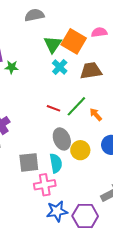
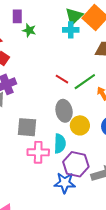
cyan cross: (60, 67) -> (71, 30), moved, turned 35
cyan semicircle: (56, 163) -> (60, 144), moved
blue star: (57, 211) -> (65, 183), moved
purple hexagon: (85, 216) -> (76, 164), moved

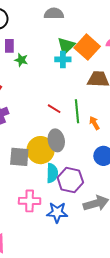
green line: (85, 82) -> (77, 111), turned -60
yellow circle: (80, 125) -> (41, 150), moved, size x1.4
pink cross: (38, 152) -> (30, 201), moved
purple hexagon: (76, 164) -> (70, 180), moved

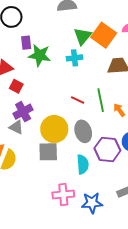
cyan cross: (63, 59) -> (75, 58), moved
green star: (21, 60) -> (40, 55), size x1.6
yellow circle: (41, 150) -> (54, 129), moved
purple hexagon: (70, 180) -> (107, 149), moved

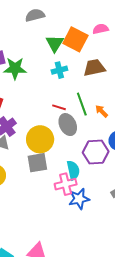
cyan cross: (75, 58) -> (59, 70), moved
gray ellipse: (83, 131) -> (68, 125), moved
pink cross: (63, 195) -> (66, 184), moved
blue star: (92, 203) -> (79, 199), moved

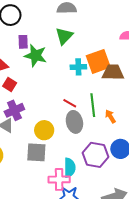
orange square: (75, 39) -> (98, 61), moved, turned 30
green triangle: (55, 43) -> (64, 36), moved
yellow circle: (40, 139) -> (44, 130), size x0.7

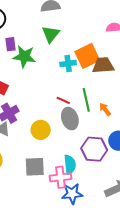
gray square: (36, 152) -> (35, 167), moved

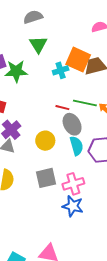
orange square: (87, 56) -> (78, 60), turned -30
green line: (86, 100) -> (85, 103), turned -55
cyan semicircle: (70, 165) -> (76, 146), moved
blue star: (72, 194) -> (73, 206), moved, turned 30

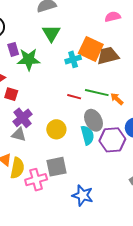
gray ellipse: (72, 124) -> (94, 120), moved
pink cross: (73, 184) -> (36, 180), moved

